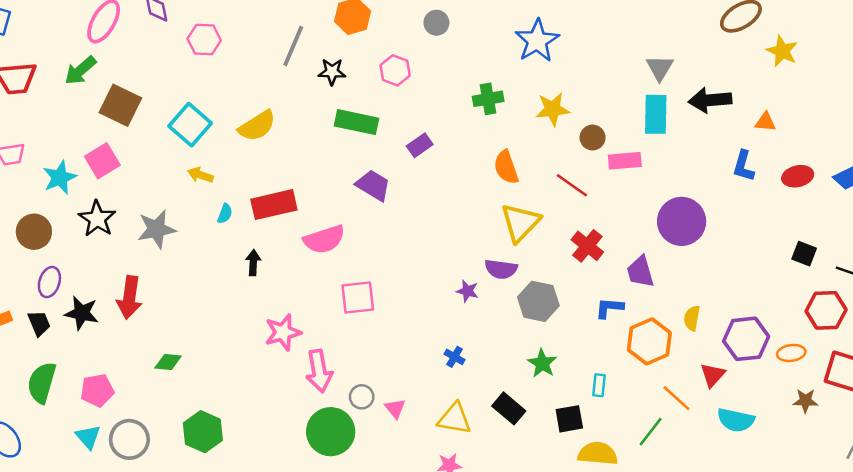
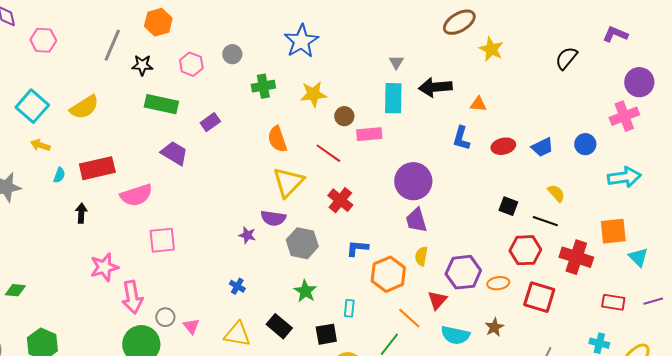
gray circle: (436, 23) -> (232, 54), moved
gray triangle: (660, 68) -> (396, 62), size x0.7
purple trapezoid: (640, 272) -> (416, 220), moved
brown star: (805, 401) -> (494, 327), moved, turned -30

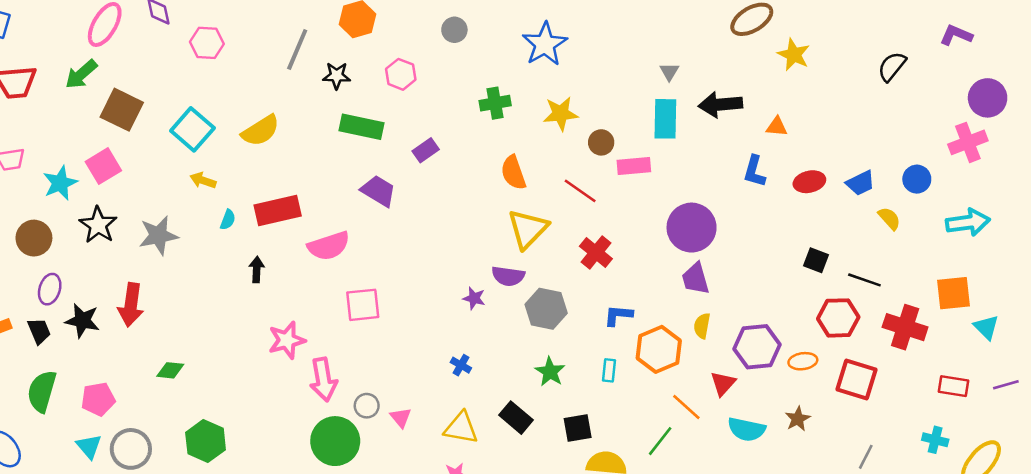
gray circle: (232, 54) -> (454, 30), moved
yellow semicircle: (556, 193) -> (889, 218), moved
cyan rectangle: (349, 308) -> (609, 370), moved

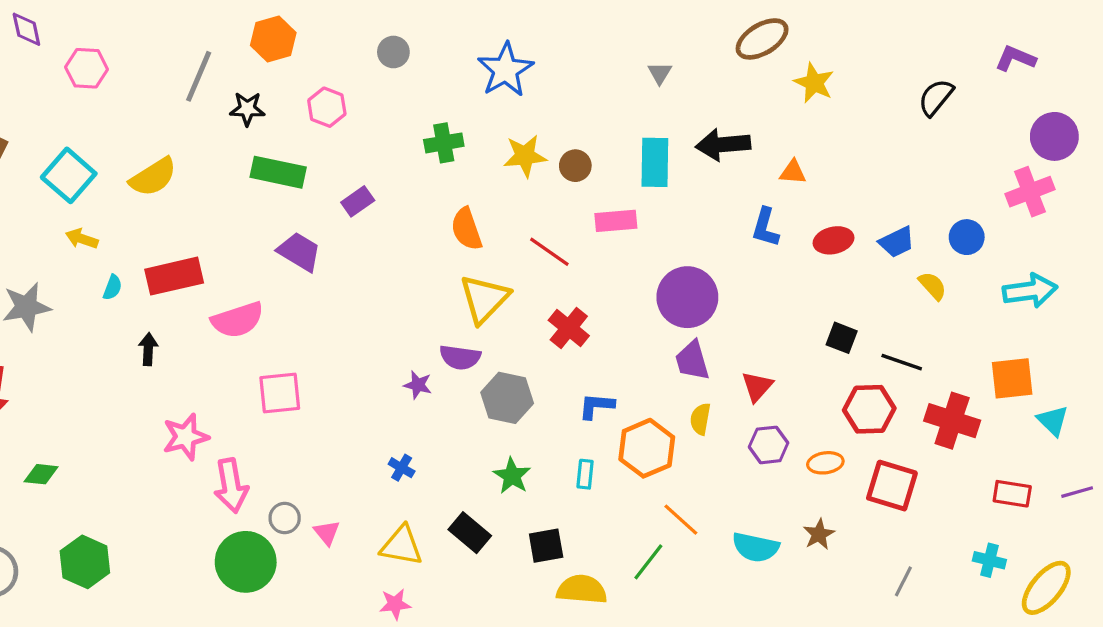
gray triangle: (669, 72) -> (660, 73), moved
brown circle: (601, 142) -> (575, 166), moved
purple hexagon: (757, 347) -> (769, 445), size x0.7
red triangle: (723, 383) -> (757, 386), moved

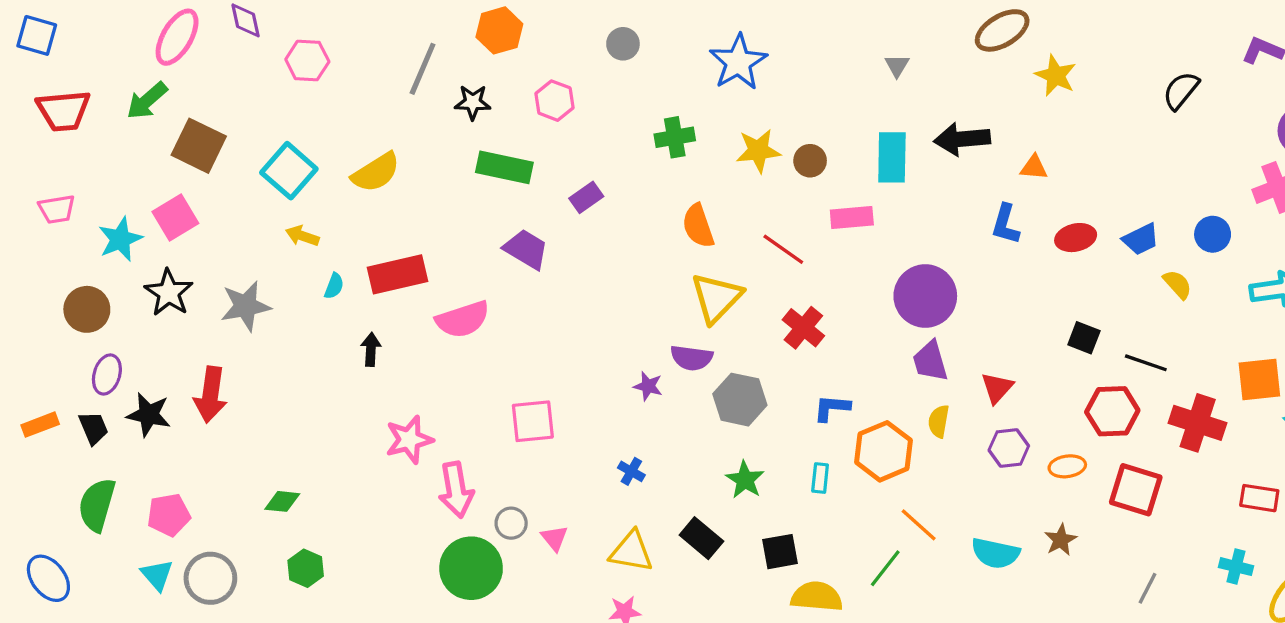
pink square: (280, 393) -> (533, 421), moved
green diamond: (41, 474) -> (282, 501), moved
green hexagon: (85, 562) -> (306, 568), size x0.7

